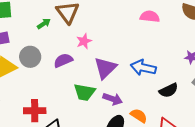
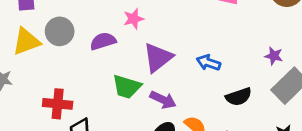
blue arrow: (143, 68) -> (208, 63), size x0.7

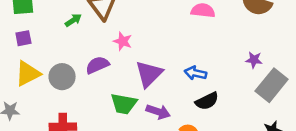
pink star: (134, 19) -> (123, 41), turned -30
gray circle: (60, 31) -> (62, 77), moved
black semicircle: (239, 97) -> (207, 101), moved

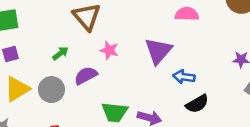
green arrow: (73, 20) -> (61, 53), moved
purple triangle: (149, 74) -> (158, 51), moved

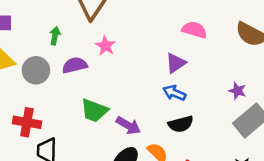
purple triangle: (158, 51) -> (176, 63), moved, size x0.7
green arrow: (61, 53) -> (55, 36), turned -56

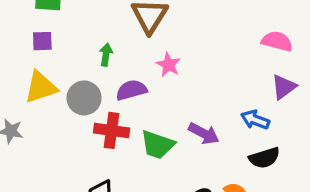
purple triangle: (176, 63) -> (284, 87), moved
red cross: (27, 122) -> (112, 130), moved
purple arrow: (128, 125) -> (204, 134), moved

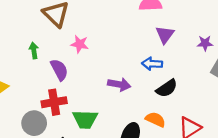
purple semicircle: (131, 90) -> (59, 70), turned 95
gray circle: (84, 98) -> (34, 123), moved
green trapezoid: (158, 145) -> (85, 119), moved

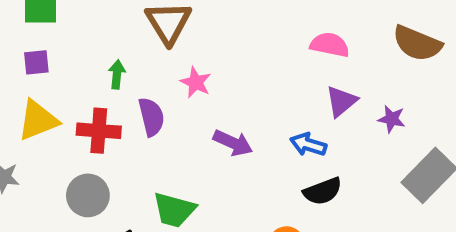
purple star: (205, 43) -> (392, 119), moved
purple arrow: (119, 84) -> (233, 143), moved
red cross: (54, 102) -> (99, 131), moved

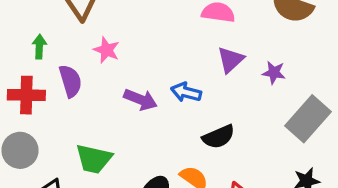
blue arrow: (308, 144) -> (186, 92), moved

